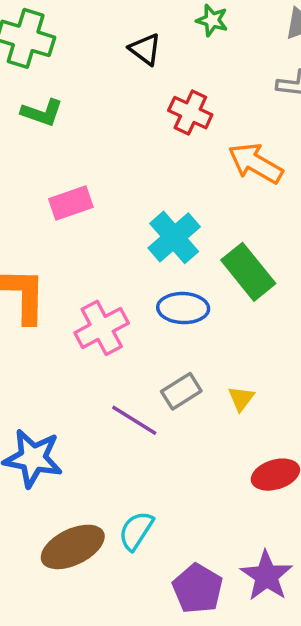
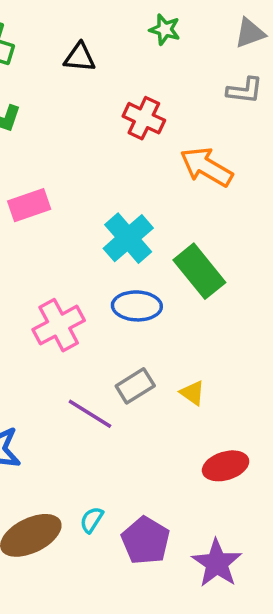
black triangle: (145, 49) -> (80, 57), moved, turned -32
yellow triangle: (241, 399) -> (193, 393), turned -32
cyan semicircle: (136, 531) -> (92, 520), size x0.7
purple pentagon: (198, 589) -> (146, 541), moved

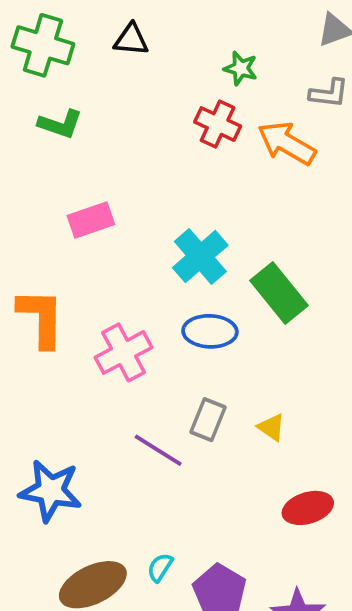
green star: (165, 30) -> (241, 68), moved
black triangle: (80, 57) -> (131, 40), moved
orange arrow: (206, 167) -> (287, 143), moved
gray rectangle: (135, 386) -> (208, 420), turned -36

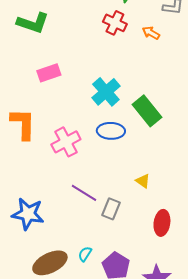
green L-shape: (60, 124) -> (33, 23), size x1.4
orange arrow: (287, 143) -> (151, 33), size x0.6
gray rectangle: (208, 420) -> (111, 209), moved
red ellipse: (308, 508) -> (162, 223), turned -65

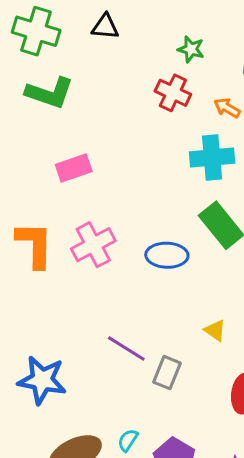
cyan cross: (106, 92) -> (212, 157), moved, turned 36
pink cross: (66, 142) -> (93, 245), moved

